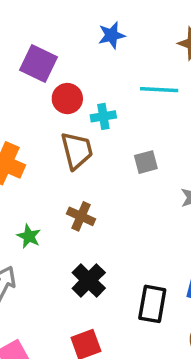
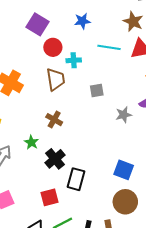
blue star: (112, 35) -> (82, 21), moved
green star: (29, 236) -> (31, 142), moved
black rectangle: (152, 304) -> (76, 179), moved

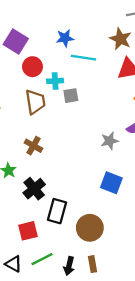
cyan line: (109, 47) -> (83, 58), moved
gray square: (97, 90) -> (71, 96), moved
blue square: (124, 170) -> (111, 183), moved
brown circle: (125, 202) -> (90, 228), moved

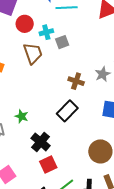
brown cross: (33, 146) -> (76, 81), moved
black cross: (34, 189) -> (41, 142), moved
black rectangle: (57, 211) -> (67, 111), moved, turned 40

